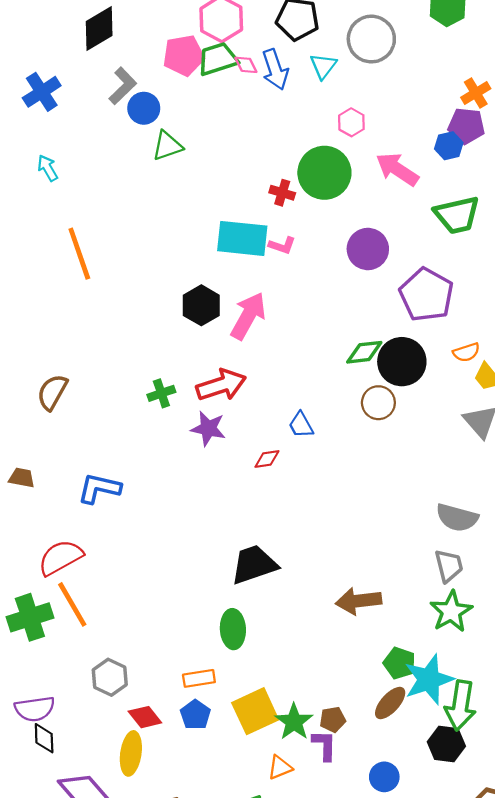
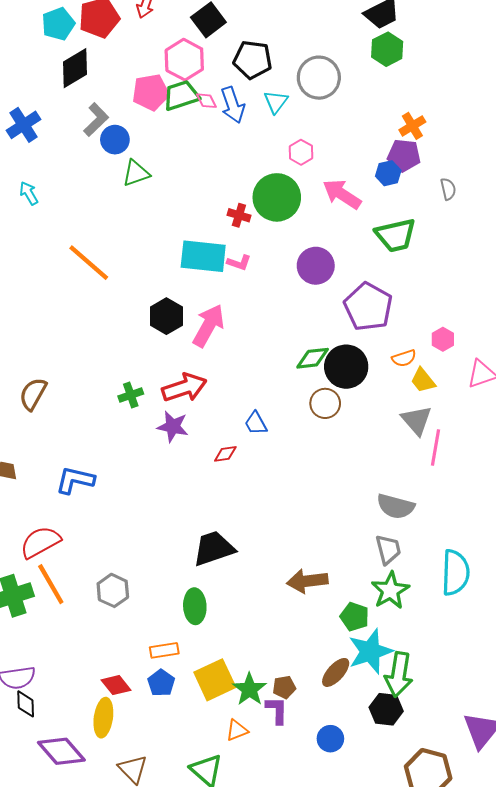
orange line: (79, 254) -> (89, 263), moved, turned -30
green pentagon: (400, 663) -> (355, 617), moved
gray hexagon: (110, 677) -> (113, 590), moved

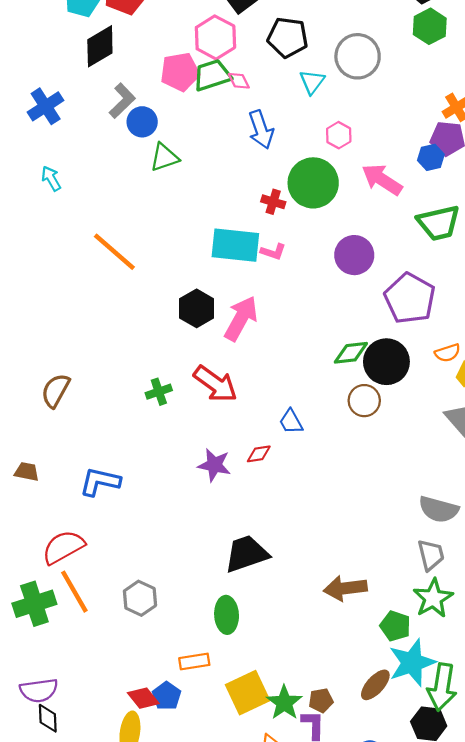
blue arrow: (233, 105) -> (261, 130), moved
red arrow: (184, 388) -> (215, 384), turned 54
purple star: (173, 427) -> (214, 465), moved
blue pentagon: (161, 683) -> (167, 696), moved

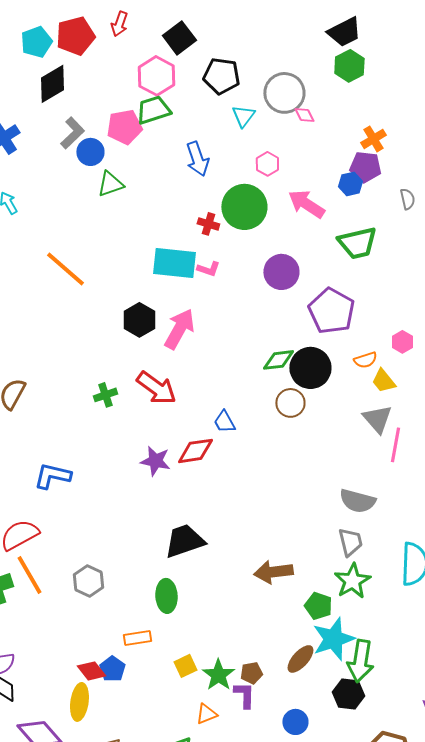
pink pentagon: (180, 72) -> (124, 127), moved
pink diamond: (239, 81) -> (304, 115), moved
red diamond: (259, 454) -> (195, 451), size x1.6
yellow square: (248, 693) -> (185, 666), size x0.6

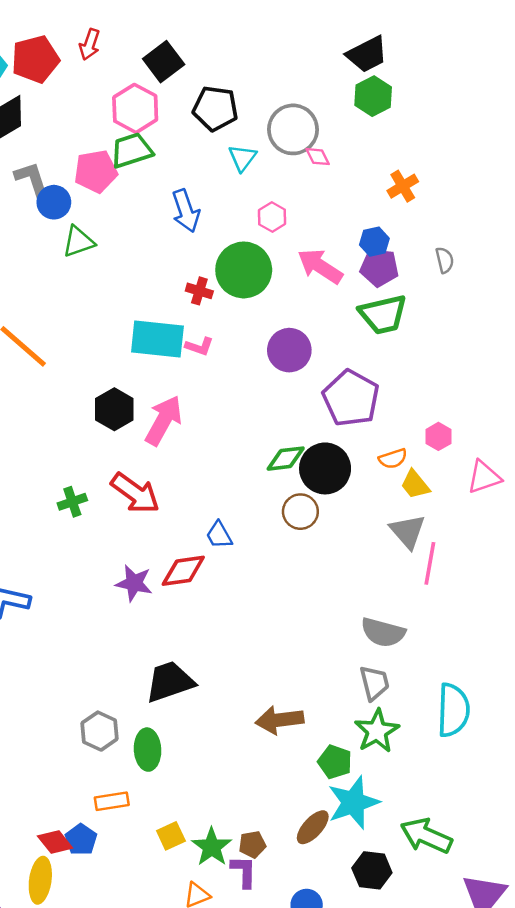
gray L-shape: (72, 133) -> (32, 179), turned -64
purple pentagon: (365, 167) -> (379, 268), moved
gray hexagon: (88, 581) -> (99, 731), moved
green arrow: (360, 661) -> (426, 836), moved, turned 105

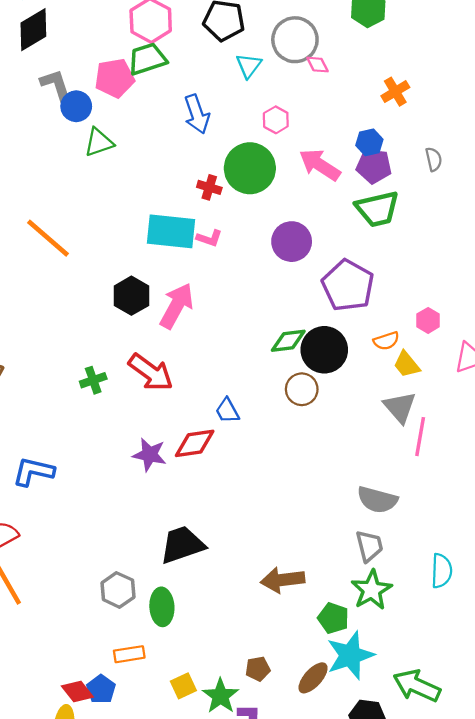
cyan semicircle: (453, 710) -> (442, 571), size x0.7
brown pentagon: (252, 844) -> (258, 669), moved

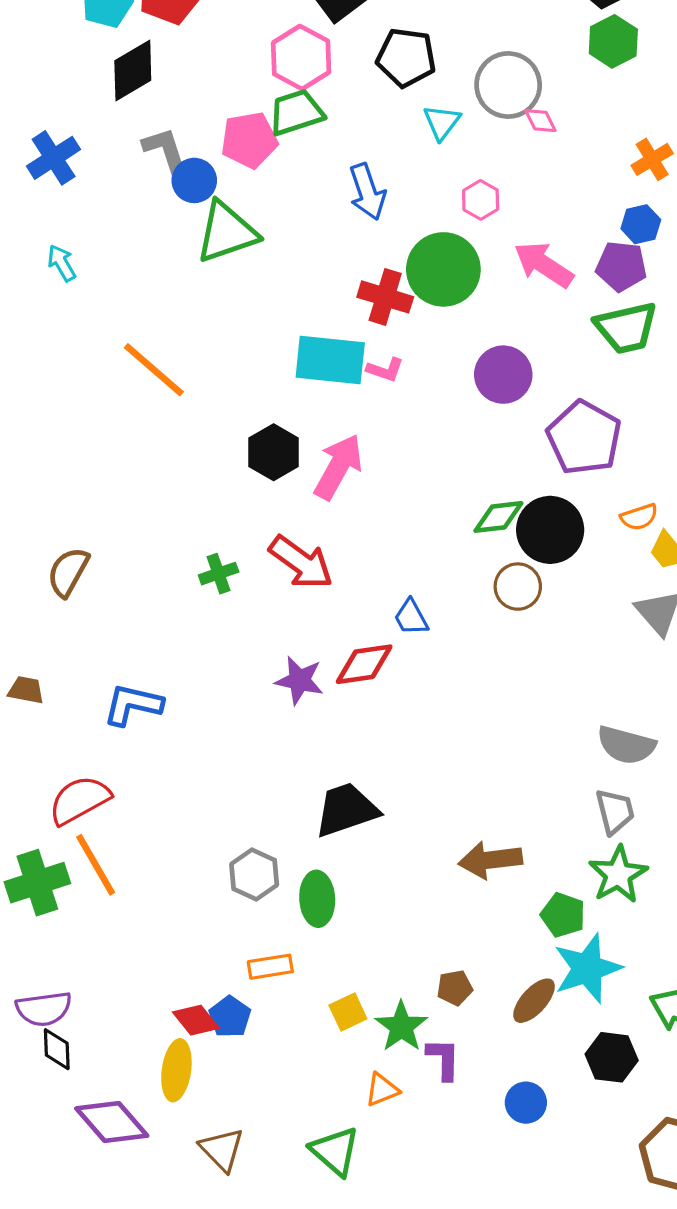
green triangle: (99, 142) -> (227, 232), size x1.5
blue hexagon: (369, 142) -> (641, 224), moved
red cross: (209, 187) -> (385, 297), size x1.5

